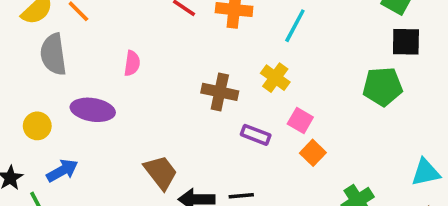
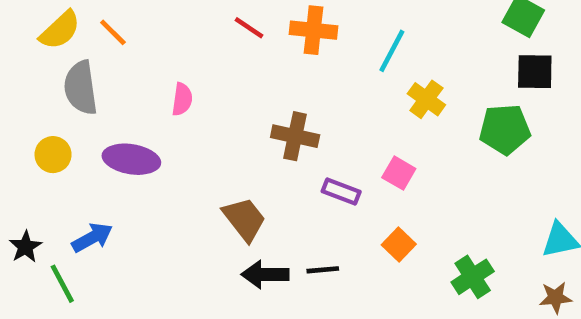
yellow cross: (275, 78) -> (426, 99), moved
yellow circle: (37, 126) -> (53, 155), moved
orange square: (313, 153) -> (399, 244), moved
brown trapezoid: (161, 172) -> (244, 219), moved

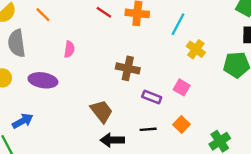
orange line: (113, 32) -> (43, 15), moved
black line: (323, 270) -> (148, 129), moved

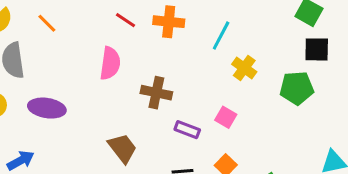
pink semicircle: (69, 49) -> (110, 63), moved, size x1.5

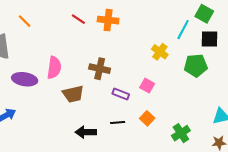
cyan line: (221, 36) -> (183, 30), moved
pink semicircle: (110, 63) -> (54, 68), moved
brown trapezoid: (122, 148) -> (73, 94), moved, turned 115

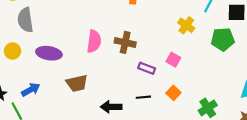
pink semicircle: (54, 68) -> (94, 41), moved
brown trapezoid: (73, 94) -> (77, 83), moved

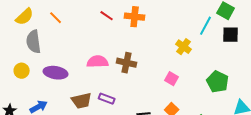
green pentagon: (223, 39) -> (218, 82), moved, turned 30
pink semicircle: (94, 41) -> (98, 62), turned -100
purple rectangle: (147, 68) -> (107, 99), moved

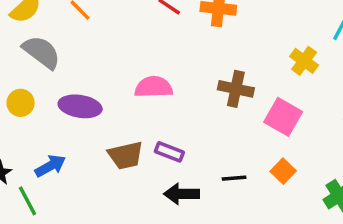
gray semicircle: (34, 42) -> (42, 52), turned 135
brown cross: (127, 63) -> (236, 89), moved
pink square: (172, 79) -> (283, 117), size x1.5

